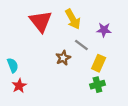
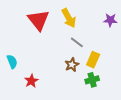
purple star: (104, 30) -> (110, 20), moved
brown star: (63, 58) -> (72, 65), moved
red star: (19, 86) -> (31, 81), moved

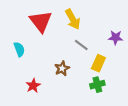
purple star: (110, 20) -> (116, 37), moved
cyan semicircle: (12, 62) -> (19, 49), moved
brown star: (72, 65) -> (62, 68), moved

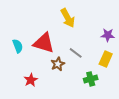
red triangle: (41, 21) -> (44, 43), moved, turned -35
gray line: (81, 45) -> (76, 53), moved
yellow rectangle: (98, 63) -> (106, 59), moved

